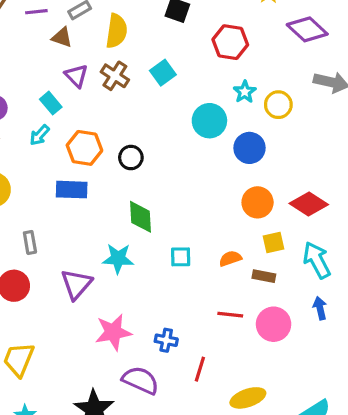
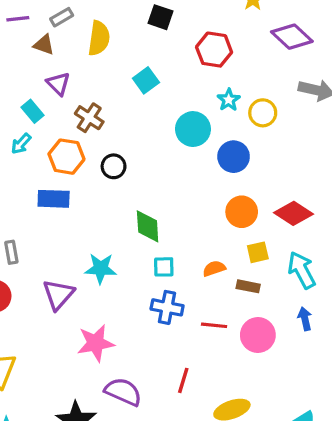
brown cross: (115, 76) -> (89, 118), moved
green diamond: (141, 217) -> (148, 226), moved
blue cross: (166, 340) -> (167, 307), moved, size x1.4

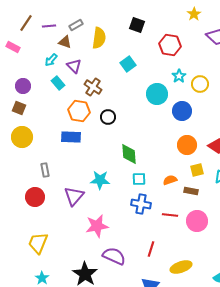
cyan arrow: (21, 144) -> (51, 60), moved

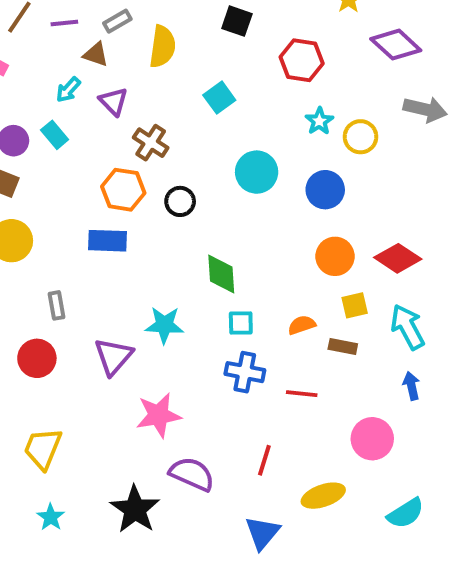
cyan rectangle: (58, 83) -> (55, 135), moved
cyan circle: (157, 94) -> (257, 172), moved
pink circle: (197, 221) -> (372, 439), moved

